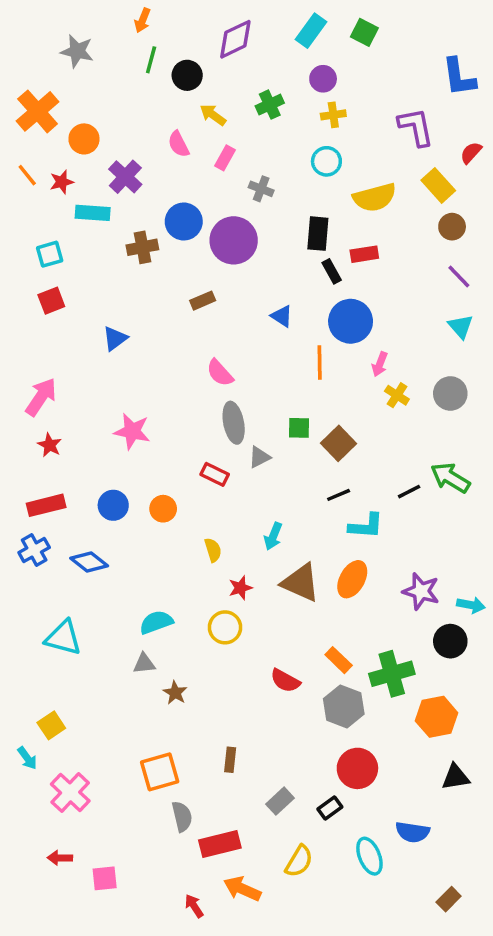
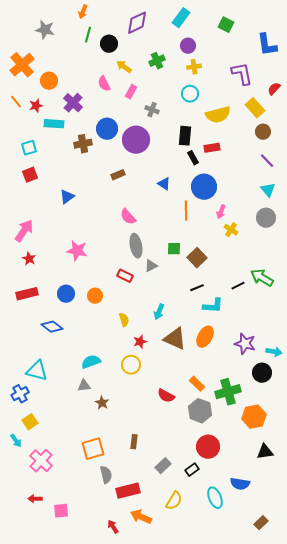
green square: (364, 32) -> (226, 25), moved
gray circle: (450, 393) -> (266, 218), moved
blue cross: (34, 550) -> (20, 394), moved

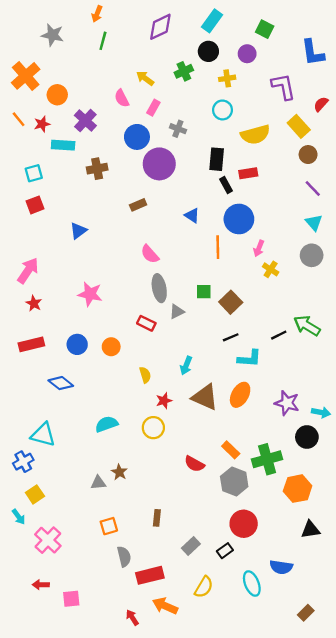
black circle: (109, 44) -> (208, 51), moved
purple circle: (188, 46) -> (247, 54), moved
blue circle: (107, 129) -> (137, 137), moved
gray triangle: (84, 386) -> (98, 483), moved
orange square: (93, 449) -> (109, 526), size x0.7

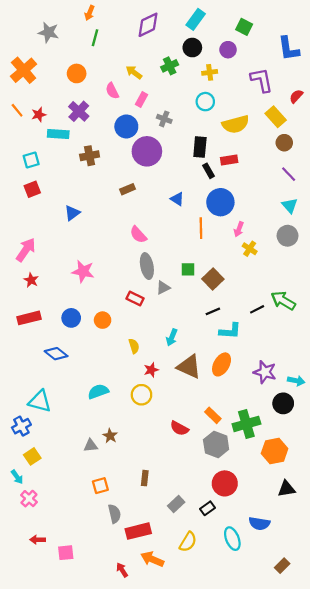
orange circle: (57, 95) -> (77, 73), moved
pink cross: (48, 540) -> (29, 499), moved, size x0.7

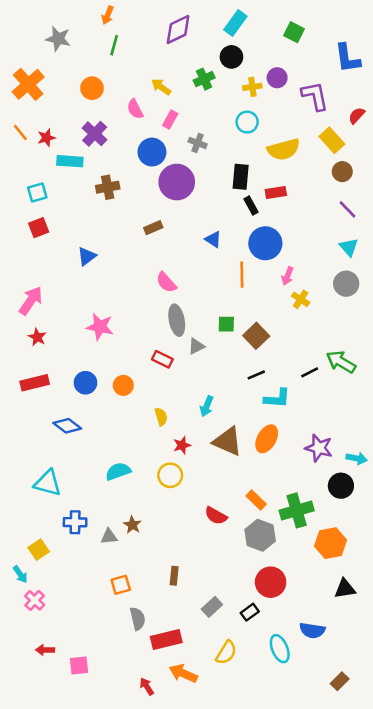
purple circle: (228, 50) -> (277, 78), moved
blue cross: (21, 426) -> (75, 522), moved, turned 30

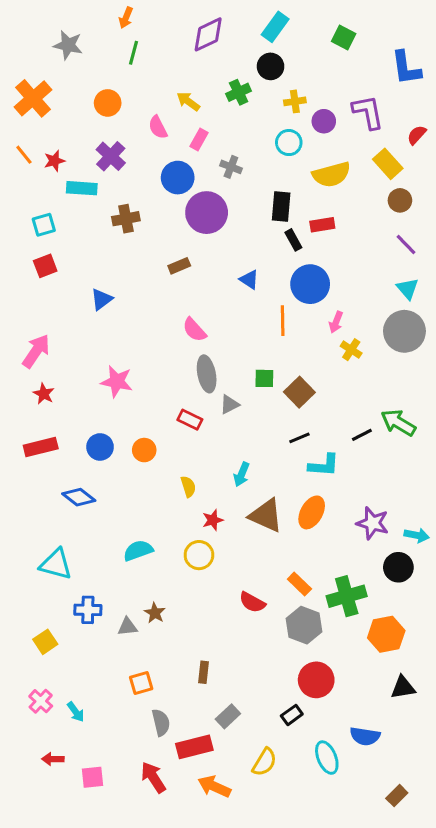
purple circle: (277, 78) -> (324, 121), moved
gray circle: (346, 284) -> (404, 331), size x1.4
cyan arrow: (20, 574) -> (76, 712), moved
gray rectangle: (212, 607) -> (228, 716), moved
red arrow: (147, 686) -> (153, 777), moved, size x1.5

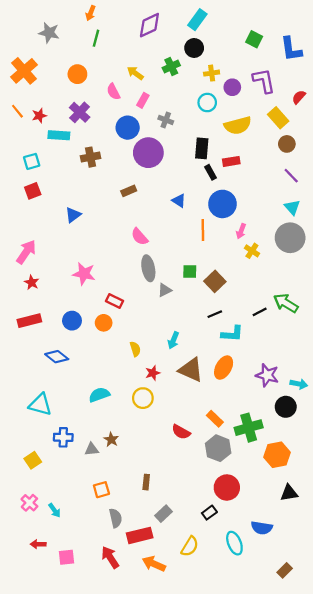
green square: (344, 37) -> (254, 39), moved
red rectangle: (190, 420) -> (115, 301), moved

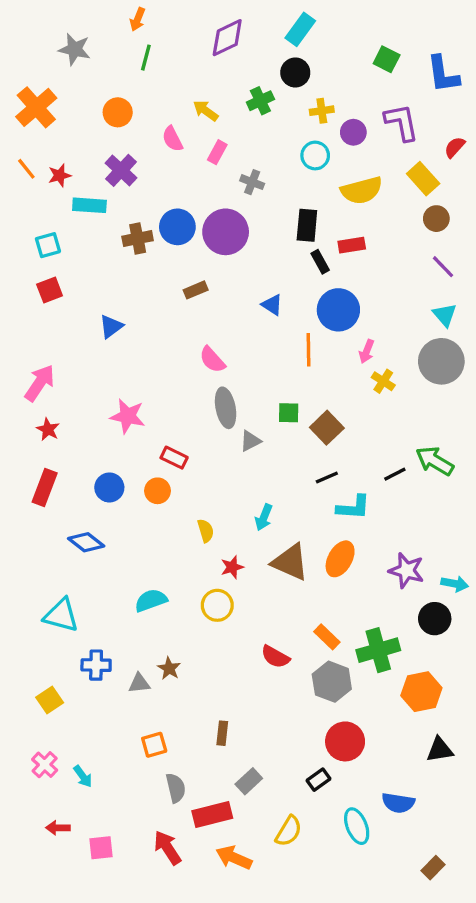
blue circle: (128, 128) -> (177, 227), moved
red rectangle: (29, 321) -> (45, 487), turned -55

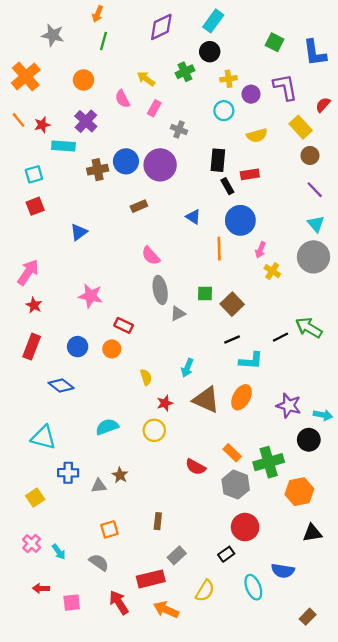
yellow semicircle: (362, 190) -> (257, 135), size x0.7
gray semicircle: (176, 788) -> (99, 562), moved, turned -42

